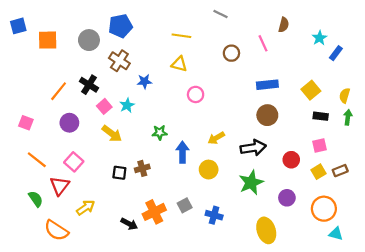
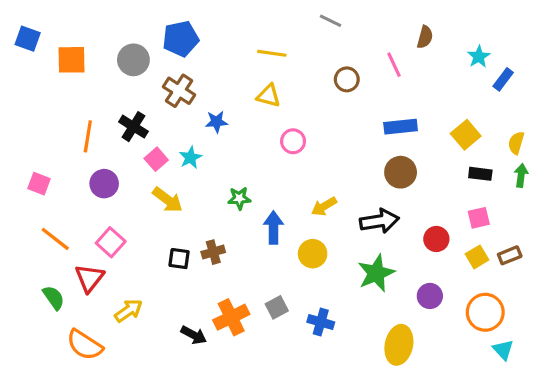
blue square: (18, 26) -> (28, 39), turned 35
orange line: (59, 91) -> (88, 136), turned -30
yellow ellipse: (266, 230) -> (399, 345), turned 30
cyan triangle: (336, 234) -> (503, 350), turned 32

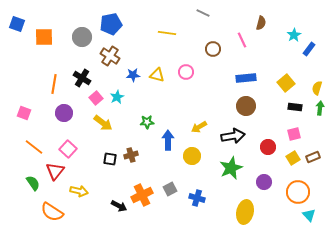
yellow triangle: (269, 96) -> (157, 75), moved
pink circle: (293, 141) -> (186, 72), moved
yellow arrow: (129, 311) -> (79, 191), turned 48

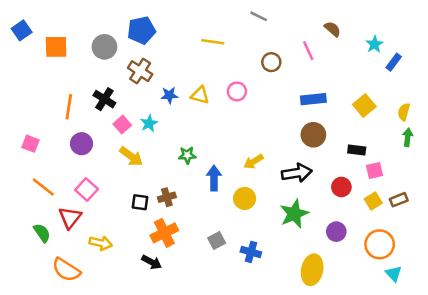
brown semicircle: (261, 23) -> (332, 29), turned -64
blue square: (17, 24) -> (22, 30), turned 35
black rectangle: (295, 107) -> (357, 150), moved
orange cross: (142, 195) -> (164, 233), moved

